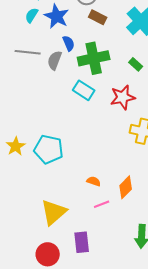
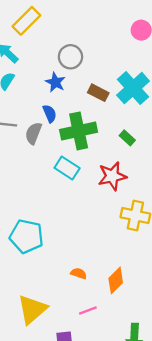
blue star: (57, 16) -> (55, 82), moved, size x0.7
brown rectangle: (98, 17) -> (98, 93), moved
pink line: (102, 204) -> (88, 311), moved

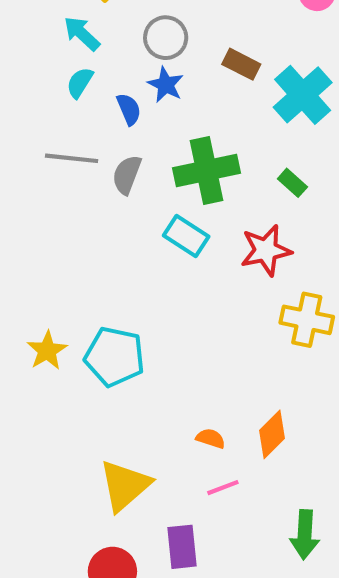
gray circle: (70, 57) -> (166, 38), moved
brown rectangle: (98, 93) -> (241, 64), moved
blue semicircle: (50, 114) -> (129, 109), moved
orange semicircle: (79, 273) -> (211, 438), moved

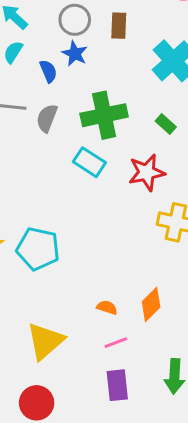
brown rectangle: (241, 64) -> (119, 26), moved, turned 65
purple rectangle: (182, 547) -> (117, 385), moved

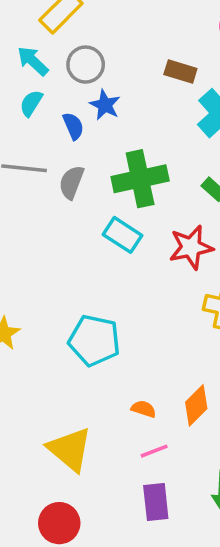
gray circle: (75, 20) -> (86, 65), moved
brown rectangle: (119, 26) -> (180, 72), moved, turned -75
cyan pentagon: (38, 249) -> (94, 340), moved
yellow triangle: (45, 341) -> (70, 449), turned -39

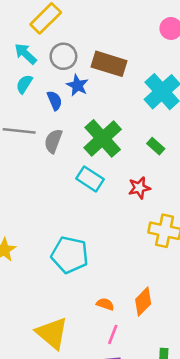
brown rectangle: (180, 72) -> (109, 64), moved, size x1.5
green cross: (140, 179) -> (103, 138), turned -30
red star: (191, 247) -> (139, 188), size x0.7
pink line: (154, 451) -> (113, 334), turned -48

